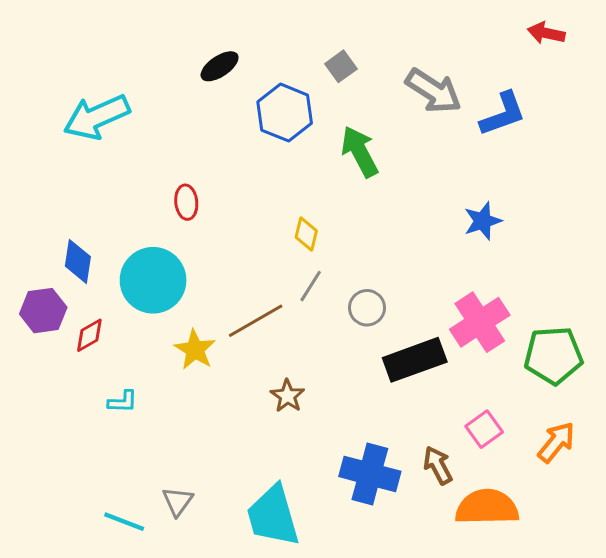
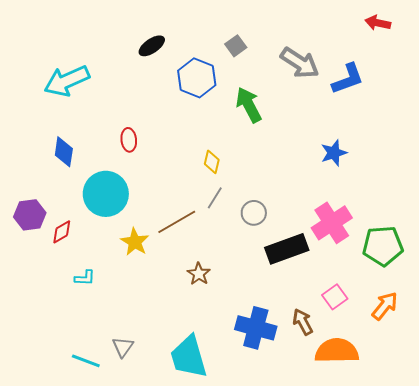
blue diamond: (78, 261) -> (64, 152), moved

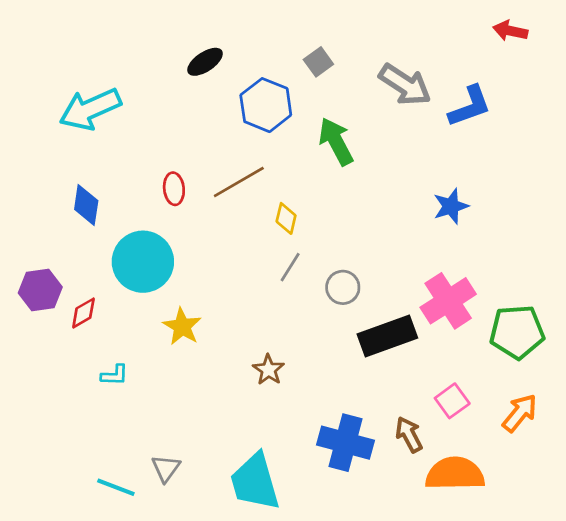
brown line: (177, 222) -> (239, 182), moved

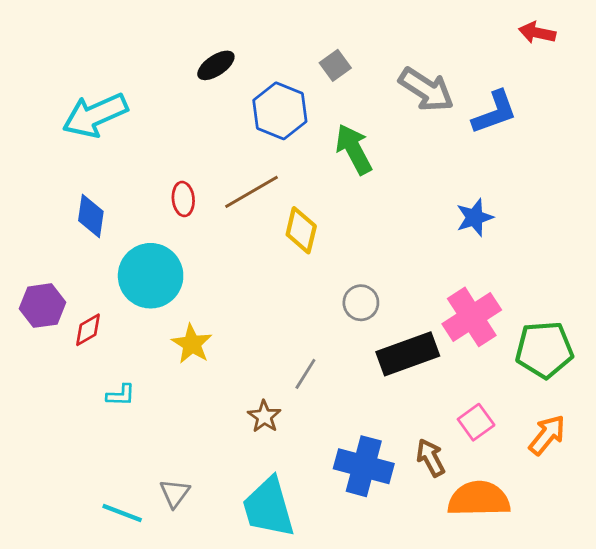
yellow diamond: (286, 218) -> (301, 230), size x1.4
gray line: (290, 267) -> (305, 374), moved
brown star: (268, 370) -> (264, 416), moved

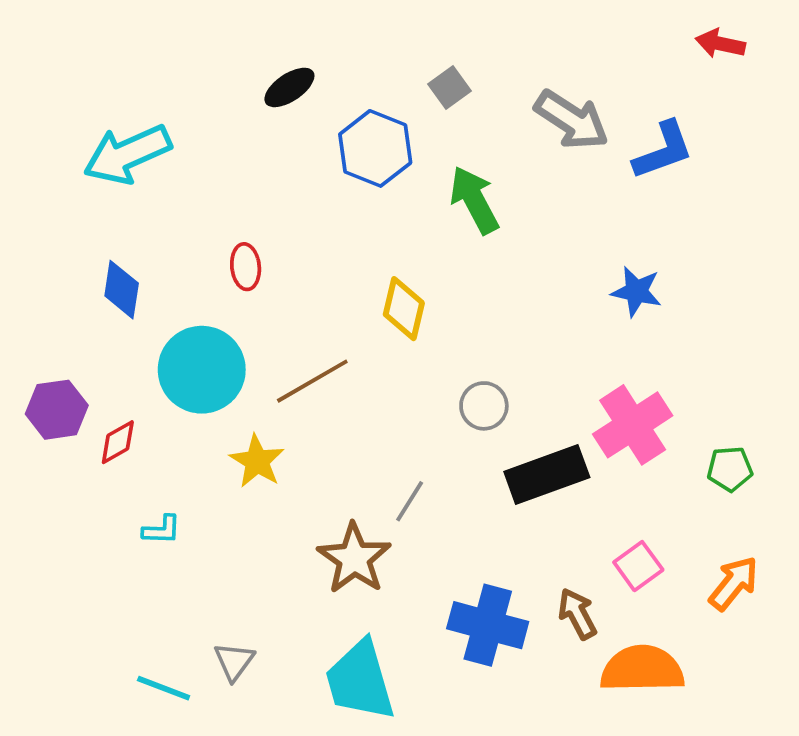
brown line: (251, 192) -> (312, 381), moved
blue star: (475, 217) -> (636, 291), turned 30
green pentagon: (544, 350) -> (730, 469), size x0.6
brown star: (264, 416) -> (354, 558), size x1.6

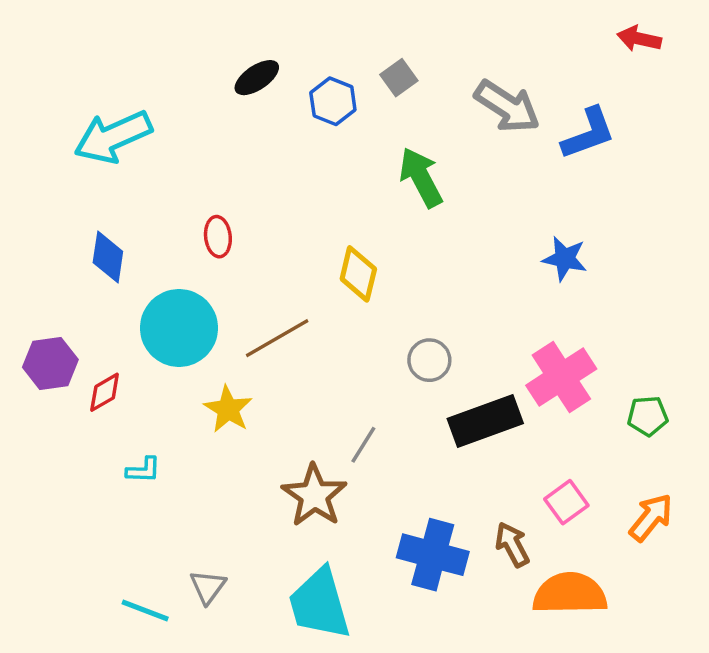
blue hexagon: (375, 148) -> (333, 101), moved, size x0.7

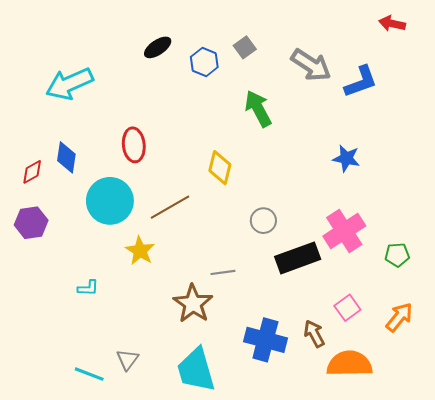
red ellipse: (218, 237) -> (134, 145), size x1.4
red diamond: (105, 392) -> (32, 172), moved
gray line: (363, 445) -> (223, 272), turned 50

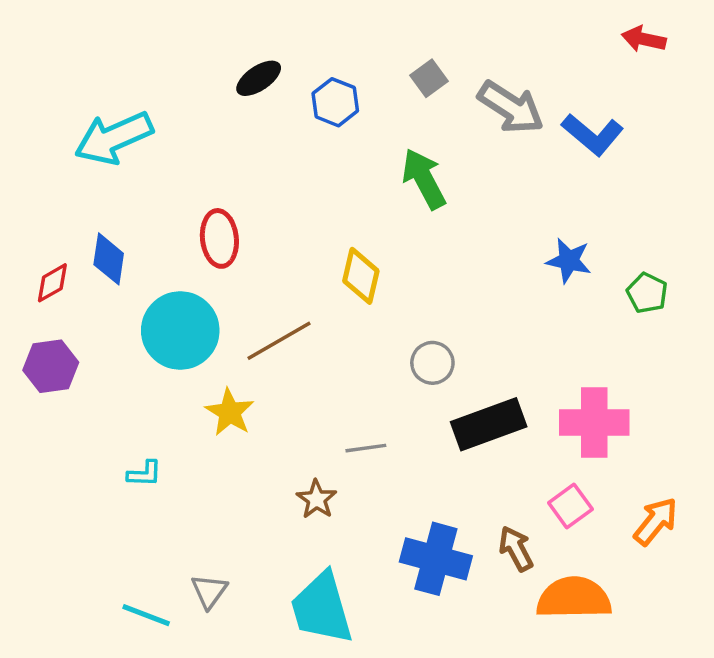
gray square: (245, 47) -> (429, 78), moved
blue L-shape: (361, 82) -> (593, 135), turned 60
pink cross: (344, 231) -> (594, 422), moved, turned 33
green pentagon: (397, 255) -> (647, 293), moved, turned 30
brown star: (193, 304) -> (317, 499), size x0.6

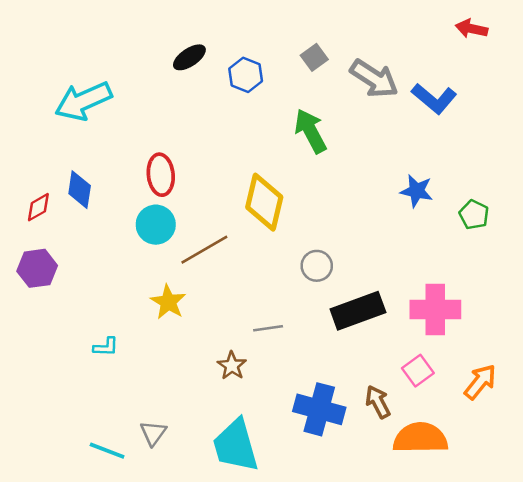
yellow diamond: (361, 276) -> (264, 202), size x1.4
cyan circle: (180, 330) -> (156, 225), moved, size x0.7

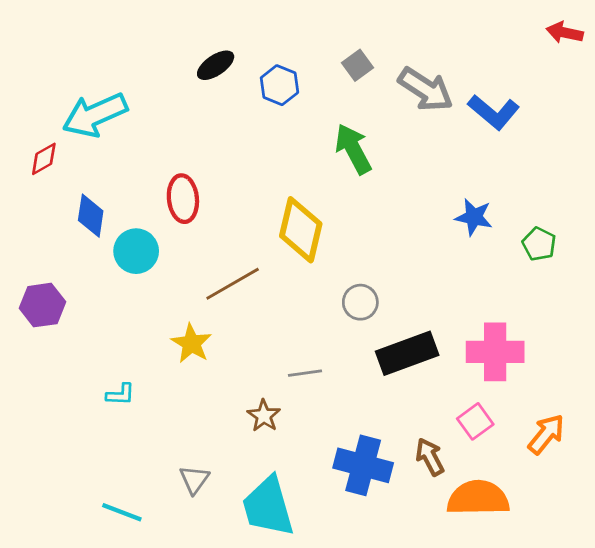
red arrow: (472, 29) -> (565, 33), moved
red diamond: (38, 207) -> (44, 159), moved
cyan circle: (156, 225) -> (136, 251), moved
gray triangle: (153, 433) -> (194, 480), moved

